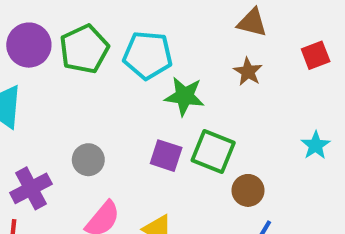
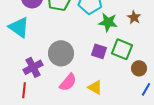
brown star: (248, 72) -> (134, 17), moved
gray circle: (88, 160) -> (61, 53), size x1.6

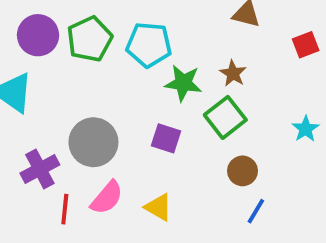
green square: (122, 49) -> (225, 117), moved, turned 30
red line: (24, 90) -> (65, 209), moved

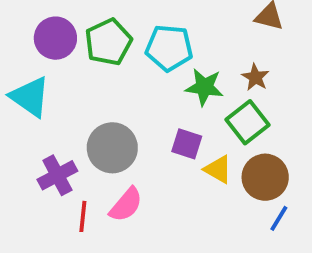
brown circle: (243, 171) -> (265, 177), size x1.5
yellow triangle: (158, 207) -> (218, 169), moved

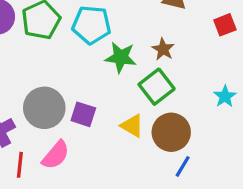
purple square: (187, 144) -> (83, 114), moved

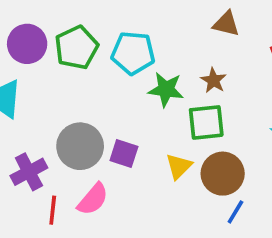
green square: (157, 87) -> (206, 122), turned 32
yellow triangle: (132, 126) -> (179, 166), turned 45

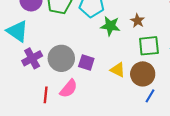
green square: (206, 122) -> (149, 46), moved
yellow triangle: (179, 166) -> (118, 70), turned -49
purple cross: (29, 172) -> (32, 58), moved

